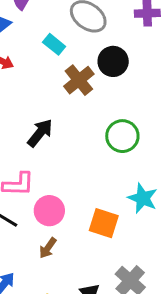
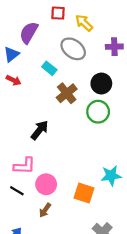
black circle: (113, 61) -> (101, 84), moved
green circle: (122, 136) -> (98, 112), moved
cyan star: (143, 198) -> (111, 176), turned -30

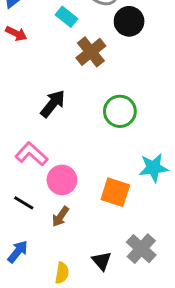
black circle: (101, 84) -> (129, 21), moved
green circle: (98, 112) -> (120, 111), moved
pink L-shape: (24, 166) -> (31, 154), turned -140
black line: (17, 191) -> (24, 203), moved

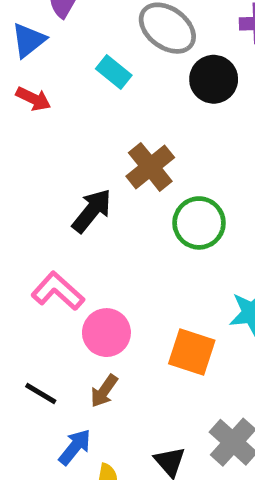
brown cross: (91, 52) -> (150, 167), moved
black line: (24, 203) -> (41, 393), moved
blue arrow: (18, 252) -> (75, 447), moved

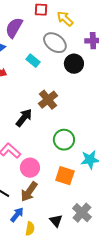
green circle: (199, 223) -> (64, 140), moved
brown arrow: (104, 391) -> (29, 192), size x1.5

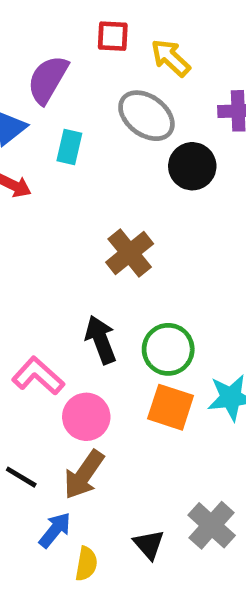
cyan rectangle: (33, 61) -> (69, 147), moved, turned 64
black arrow: (24, 118) -> (101, 340), moved, turned -60
orange square: (65, 176) -> (171, 407), moved

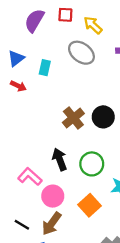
purple semicircle: (48, 80) -> (34, 21), moved
black circle: (192, 166) -> (103, 117), moved
orange square: (171, 407) -> (89, 205), moved, turned 30

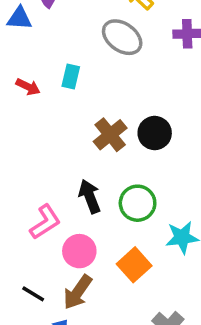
blue triangle: (16, 58) -> (19, 18), moved, turned 42
cyan rectangle: (45, 68) -> (71, 77), moved
pink L-shape: (30, 177) -> (45, 222), turned 105

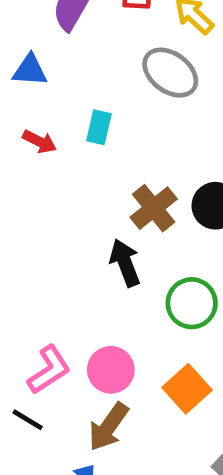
blue triangle: (19, 18) -> (30, 70), moved
black arrow: (90, 196) -> (125, 263), moved
pink L-shape: (45, 222) -> (49, 370), moved
black line: (33, 294) -> (28, 420), moved

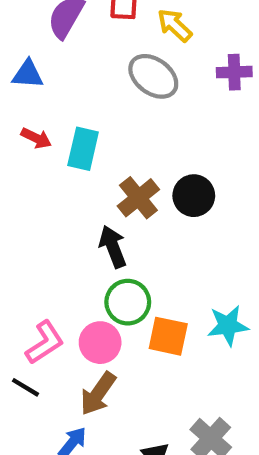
cyan rectangle: (99, 127) -> (83, 149), moved, size x1.4
green circle: (192, 303) -> (128, 302), moved
orange square: (187, 389) -> (168, 336), moved, turned -36

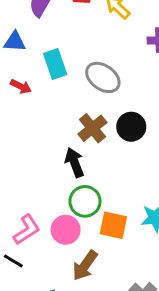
gray ellipse: (153, 76) -> (103, 77), moved
cyan rectangle: (83, 149) -> (55, 64), moved, turned -32
brown arrow: (98, 394) -> (85, 266), moved

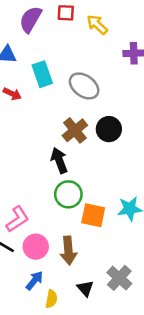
pink circle: (66, 230) -> (36, 247), moved
brown arrow: (85, 266) -> (68, 251), turned -40

